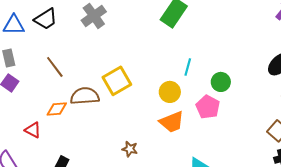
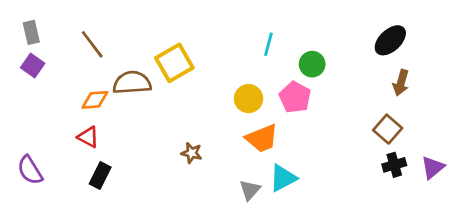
yellow circle: (170, 92) -> (249, 99), moved
orange trapezoid: (172, 122) -> (262, 138), moved
red triangle: (33, 130) -> (88, 137), moved

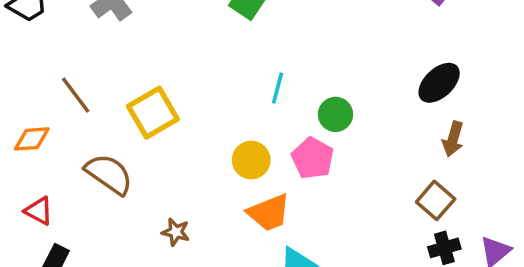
brown line: (92, 44) -> (76, 95), moved
brown semicircle: (132, 83) -> (109, 174), moved, turned 39
orange diamond: (95, 100) -> (32, 139), moved

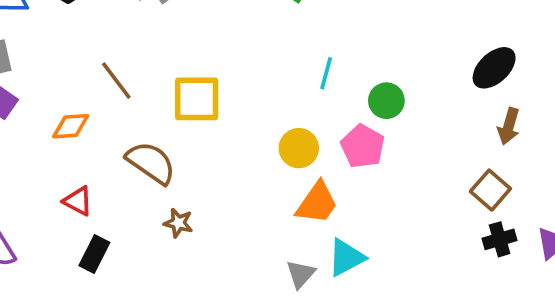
yellow square: (153, 113) -> (197, 99), turned 30
orange trapezoid: (269, 213) -> (317, 203), turned -33
brown star: (176, 232) -> (178, 223), moved

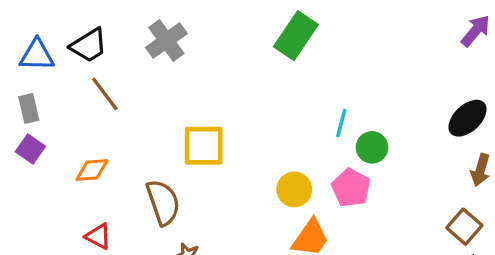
cyan line: (326, 73) -> (341, 123), moved
brown line: (116, 81) -> (105, 94), moved
brown semicircle: (151, 163) -> (163, 202), turned 36

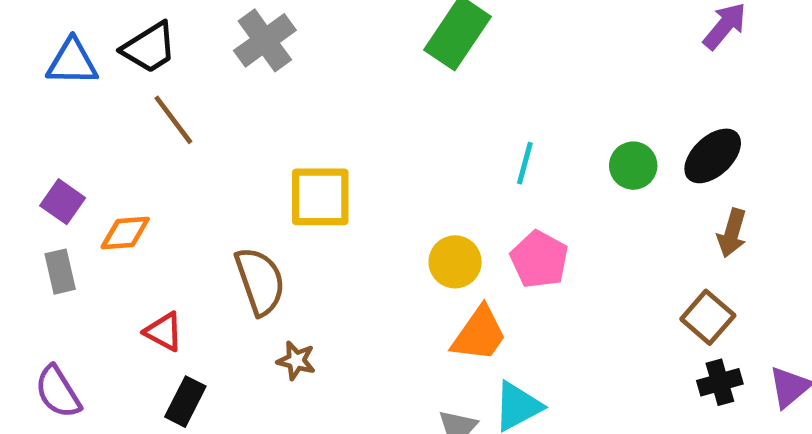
gray rectangle: (29, 108) -> (60, 272), moved
green circle: (372, 147) -> (633, 166), moved
orange diamond: (92, 170) -> (125, 233), moved

